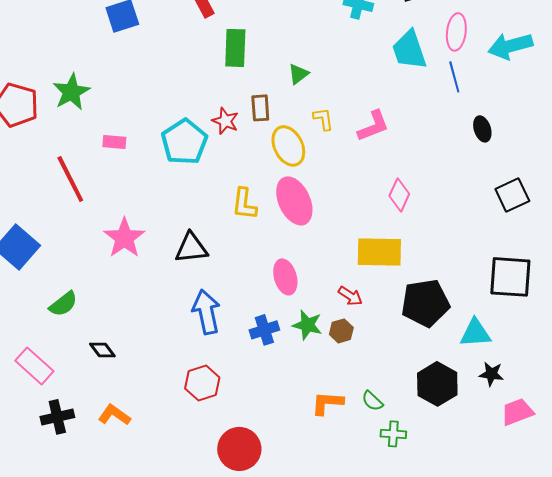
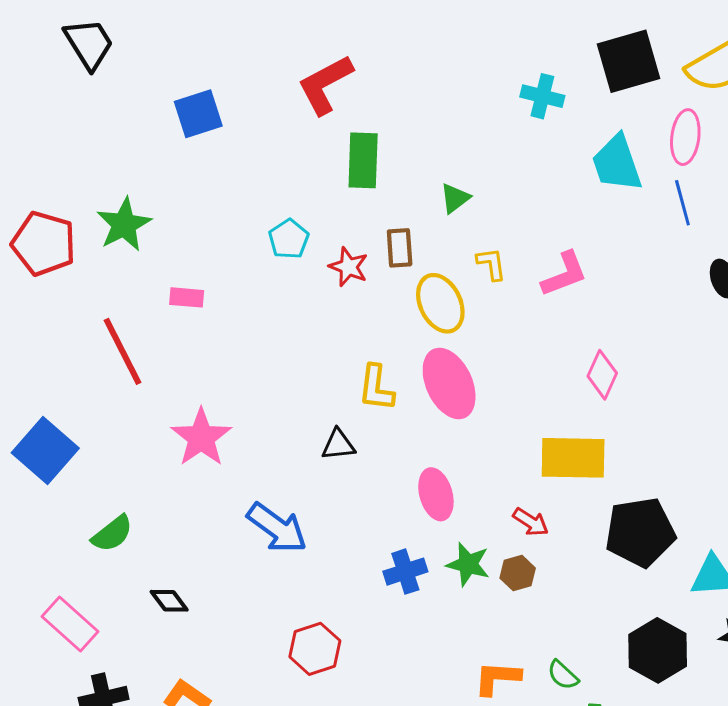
cyan pentagon: (184, 142) -> (289, 239), moved, size x0.6
black triangle: (191, 248) -> (338, 445), moved, size x0.7
blue arrow: (206, 312) -> (277, 528), moved, turned 138

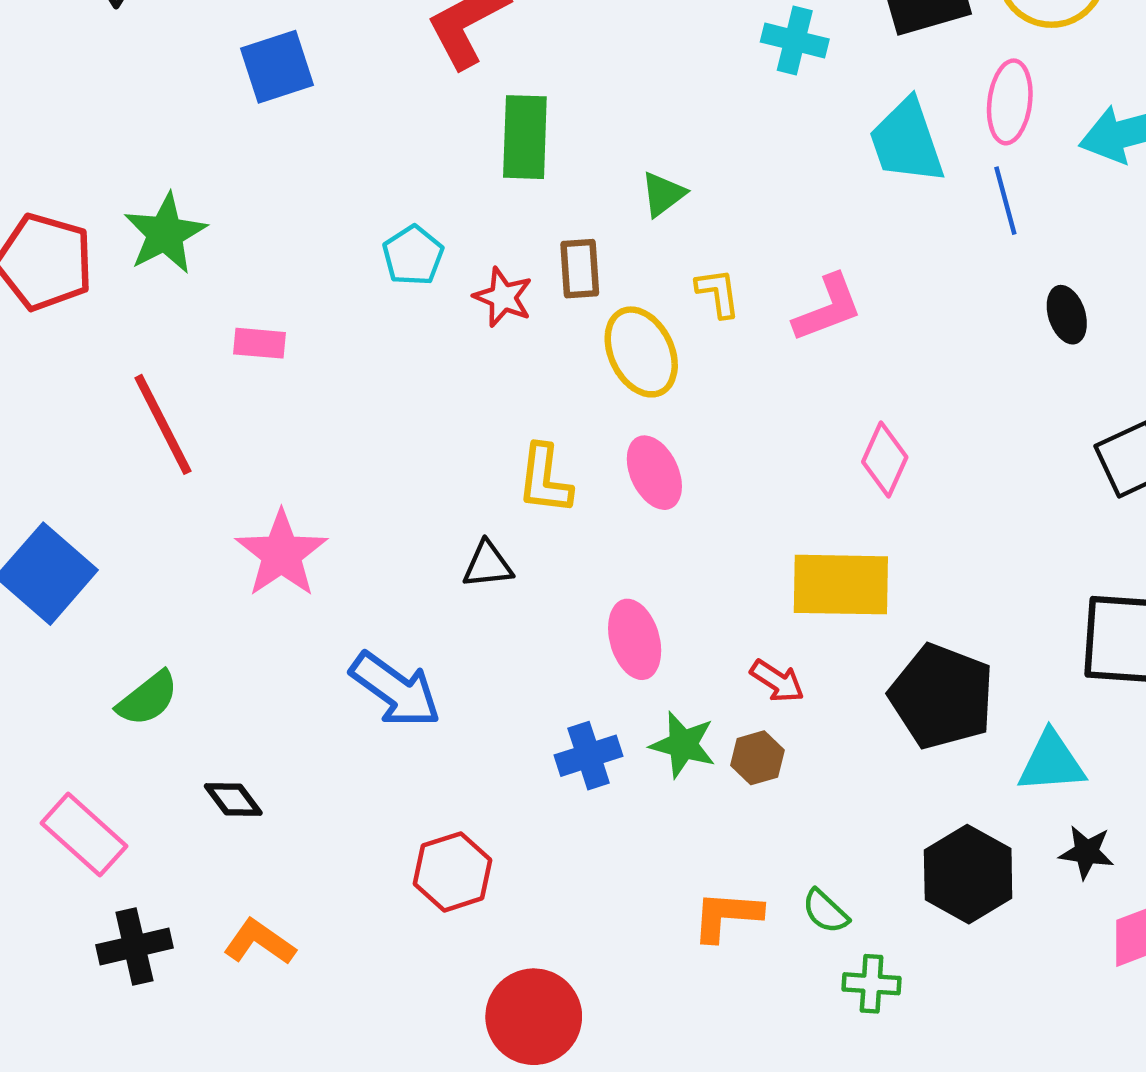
pink ellipse: (449, 383) -> (654, 473), size x0.7
black pentagon: (640, 532) -> (942, 696), turned 30

